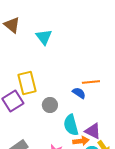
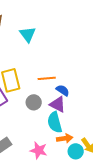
orange line: (91, 82) -> (47, 78), moved
purple triangle: (93, 131) -> (58, 104), moved

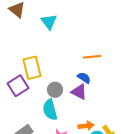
orange line: (47, 78) -> (92, 57), moved
cyan semicircle: (55, 122) -> (50, 110), moved

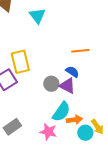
gray circle: (55, 90) -> (51, 84), moved
cyan semicircle: (50, 110) -> (61, 112), moved, turned -130

